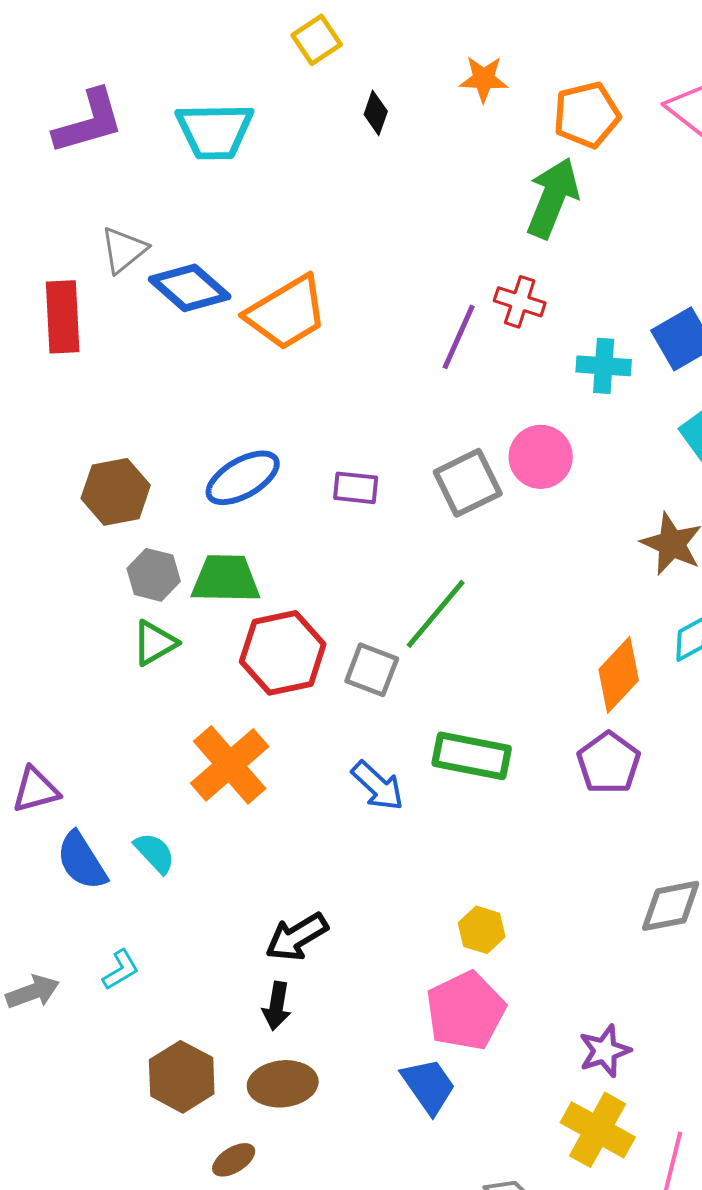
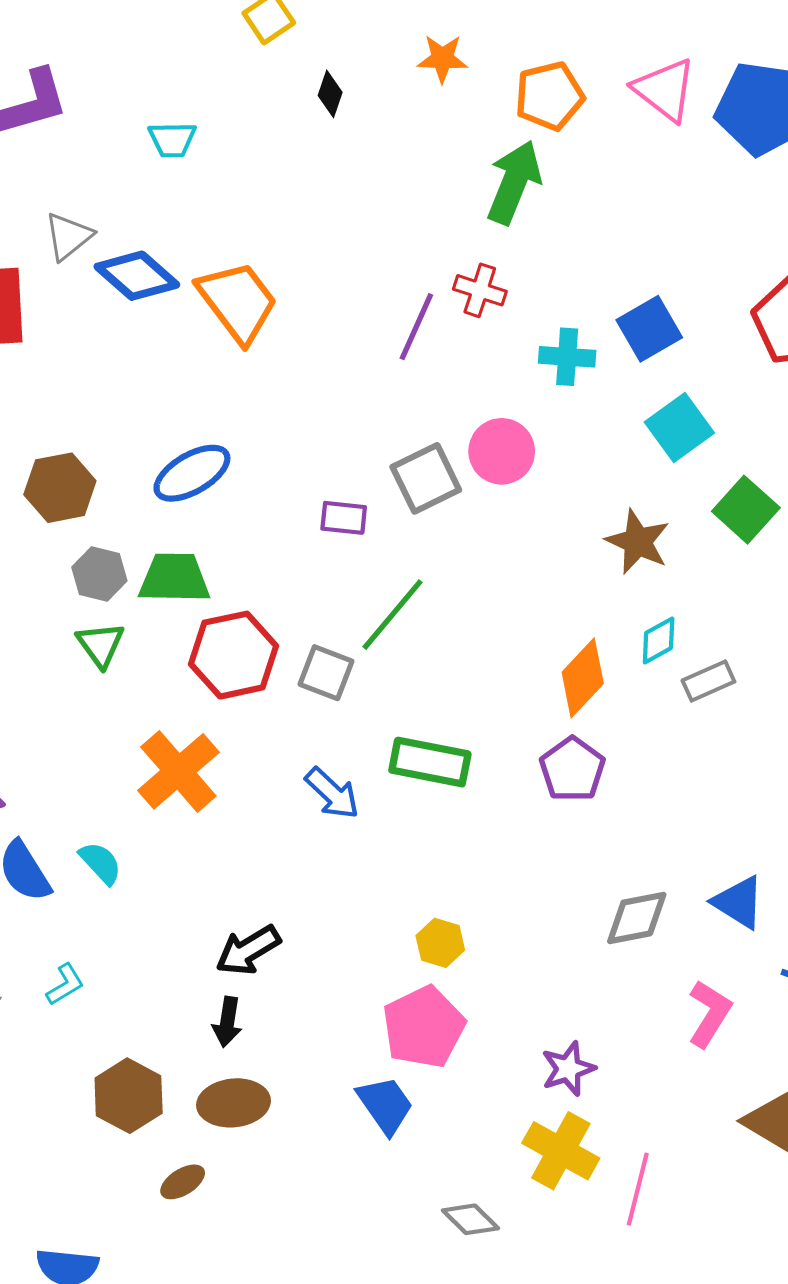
cyan trapezoid: (215, 131) -> (172, 140), moved, size x0.6
orange trapezoid: (287, 313) -> (238, 302), turned -96
purple rectangle: (356, 488) -> (344, 518), moved
green triangle: (155, 643) -> (100, 645), turned -36

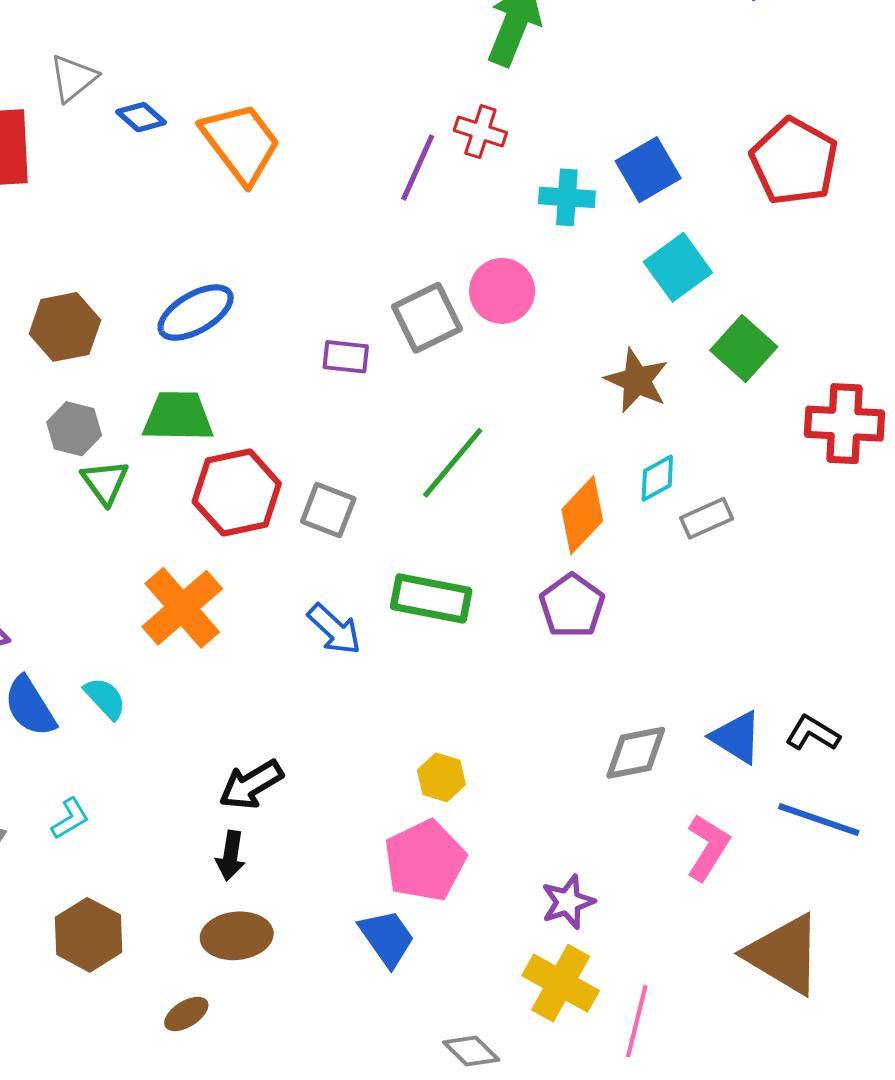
blue diamond: (137, 276) -> (141, 117), size x0.6
gray hexagon: (99, 574) -> (74, 429), moved
green line: (393, 615) -> (453, 463), moved
brown hexagon: (129, 1096) -> (89, 935), moved

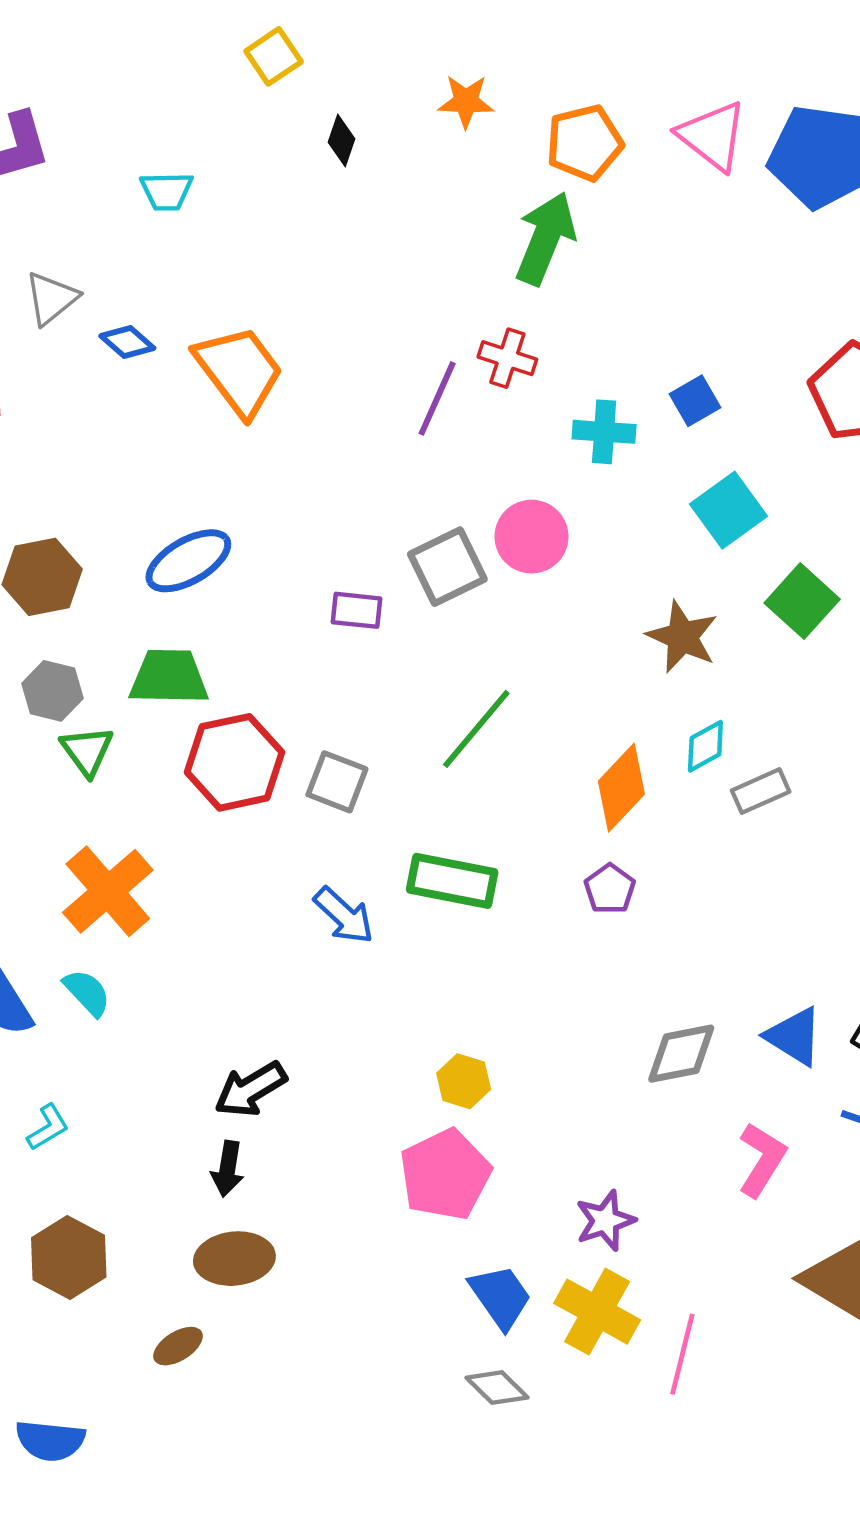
blue square: (648, 170) -> (695, 401), size x0.7
purple pentagon: (572, 606) -> (610, 889), size x0.7
orange cross: (182, 608) -> (108, 891), moved
blue trapezoid: (387, 938) -> (500, 1297), moved

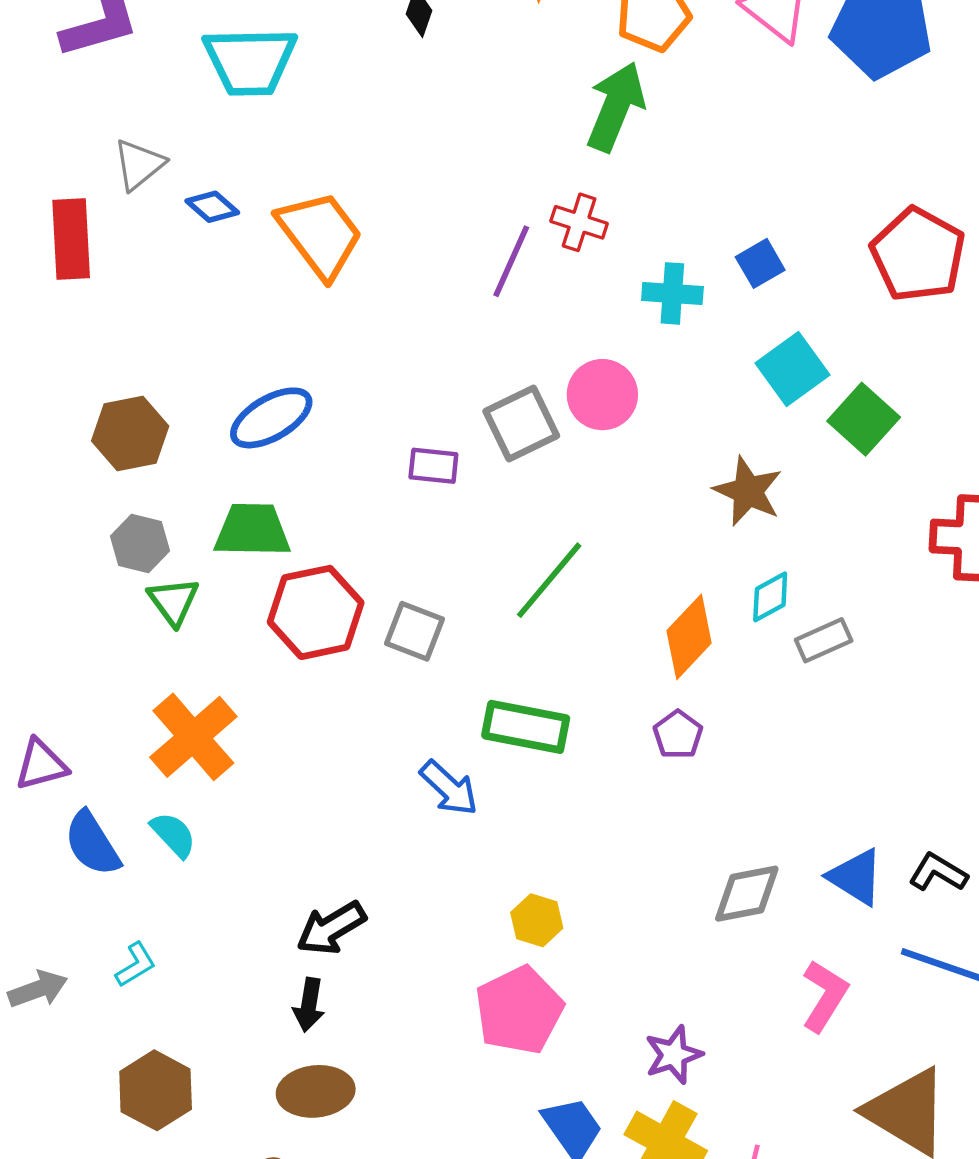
cyan trapezoid: (167, 191) -> (250, 61), size x1.8
green square: (802, 601) -> (864, 419), moved
blue arrow: (344, 915) -> (449, 788), moved

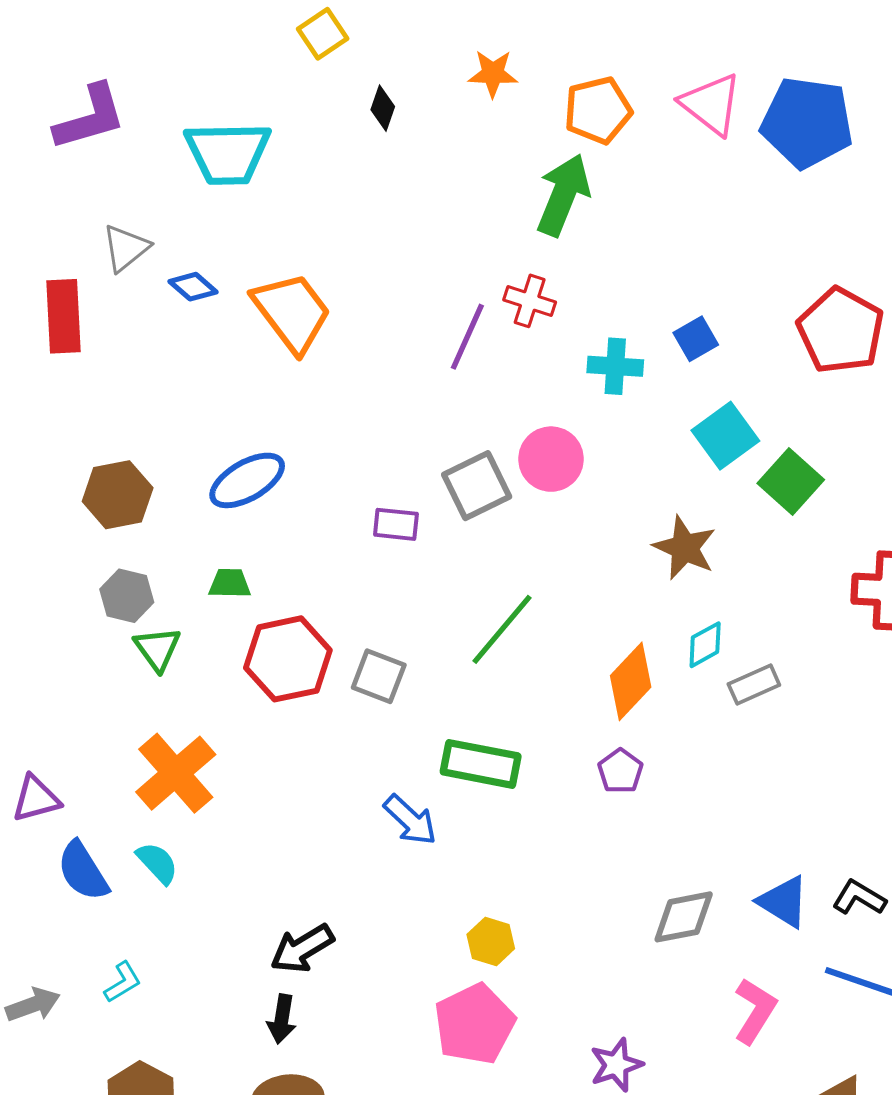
green trapezoid: (252, 530) -> (230, 583), size x0.6

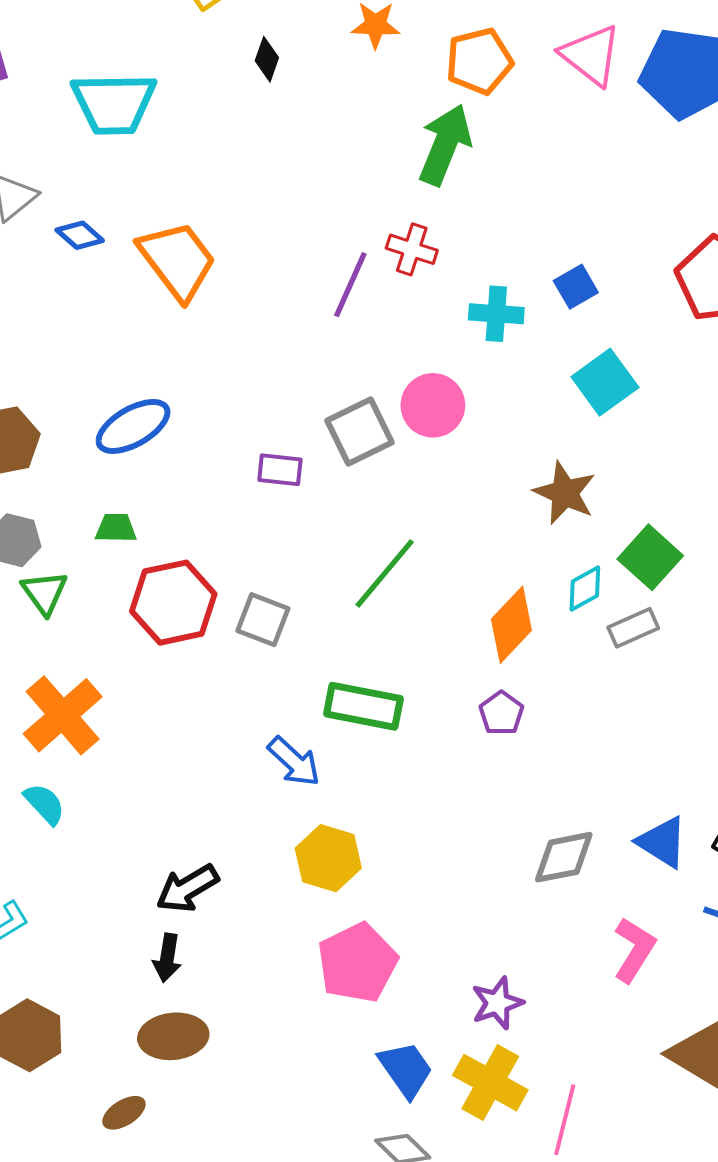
green square: (791, 481) -> (650, 557), moved
yellow hexagon: (491, 941) -> (328, 858), moved, size x1.4

